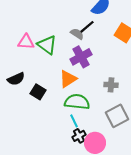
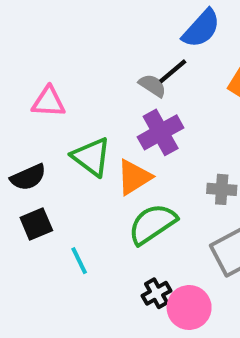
green triangle: (47, 45) -> (91, 157), moved
black square: (38, 92) -> (36, 224), moved, turned 35
green semicircle: (77, 102) -> (152, 224), turned -40
cyan line: (74, 121) -> (79, 261), moved

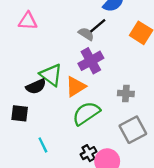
pink triangle: (49, 102) -> (28, 21), moved
black semicircle: (28, 177) -> (36, 86), moved
black square: (36, 224) -> (20, 113), turned 30
cyan line: (79, 261) -> (43, 145), moved

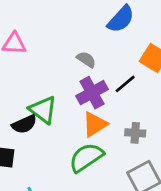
black line: (98, 26) -> (125, 84), moved
orange triangle: (76, 86) -> (95, 124), moved

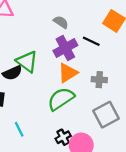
black line: (125, 84) -> (91, 41), turned 66

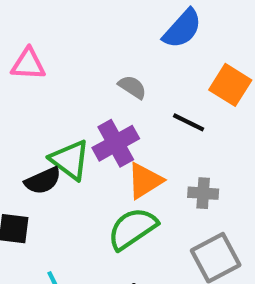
purple cross: (65, 48) -> (116, 143), moved

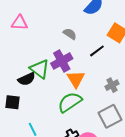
black line: (189, 122) -> (97, 51), turned -63
orange triangle: (145, 181) -> (76, 79), turned -30
gray cross: (203, 193) -> (112, 85), moved, turned -32

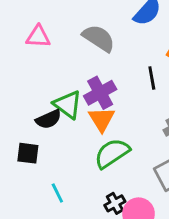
gray semicircle: (70, 34) -> (99, 38), moved, size x1.6
black line: (97, 51) -> (152, 78), turned -63
orange triangle: (76, 79) -> (102, 119), moved

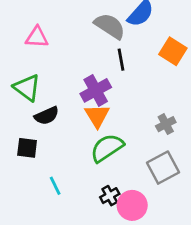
gray semicircle: (99, 38) -> (110, 26), moved
black line: (152, 78) -> (121, 60), moved
green triangle: (68, 105) -> (27, 88), moved

